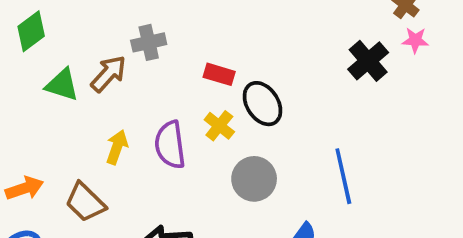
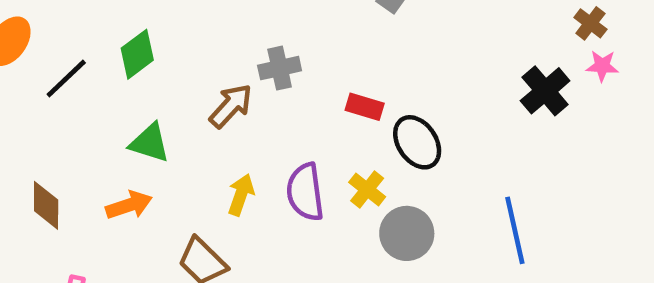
green triangle: (62, 85) -> (150, 143), moved
yellow cross: (219, 126) -> (367, 190), moved
orange arrow: (24, 188) -> (129, 205), moved

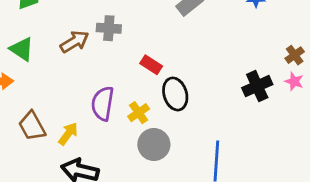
yellow arrow: (241, 195) -> (68, 134), moved

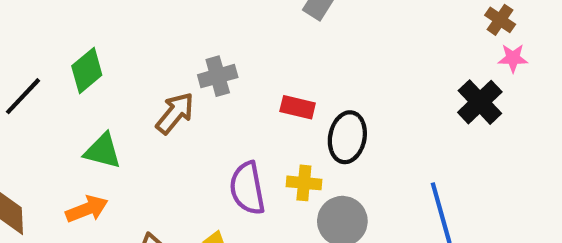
black cross: (257, 86) -> (480, 102), moved
black ellipse: (175, 94) -> (347, 137), turned 48
yellow cross: (139, 113) -> (304, 183), turned -30

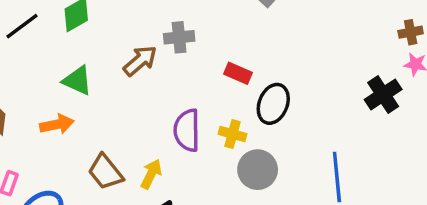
brown cross: (500, 20) -> (411, 32), turned 35

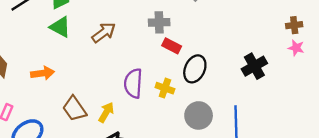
gray cross: (179, 37) -> (159, 22), moved
green triangle: (77, 81) -> (60, 27), moved
black cross: (383, 94) -> (254, 66), moved
gray circle: (258, 170) -> (199, 115), moved

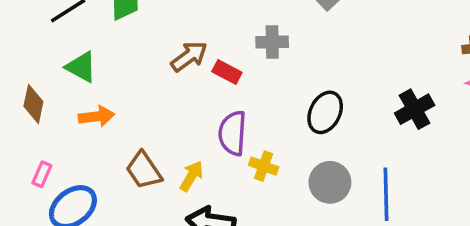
green triangle: (60, 27) -> (81, 67), moved
red rectangle: (172, 46) -> (227, 72), moved
yellow cross: (165, 88) -> (264, 166), moved

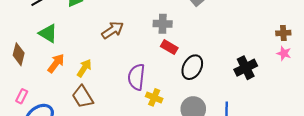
red rectangle: (227, 72) -> (169, 47), moved
orange arrow: (97, 116) -> (56, 63), turned -48
yellow arrow: (191, 176) -> (84, 68), moved

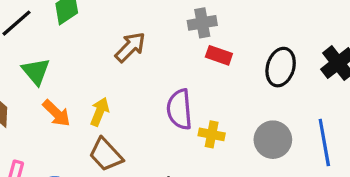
green triangle: (48, 33) -> (36, 71), turned 30
orange arrow: (56, 63) -> (56, 113), turned 108
black ellipse: (192, 67) -> (281, 67), moved

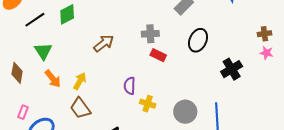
black ellipse: (281, 67) -> (198, 40), moved
purple semicircle: (179, 109) -> (130, 86), size x0.7

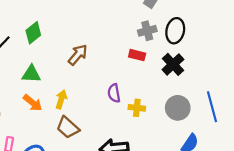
gray cross: (150, 34) -> (147, 31), moved
green triangle: (43, 51) -> (31, 74), moved, turned -42
black cross: (232, 69) -> (173, 64), moved

